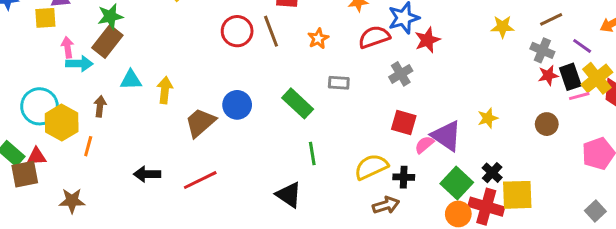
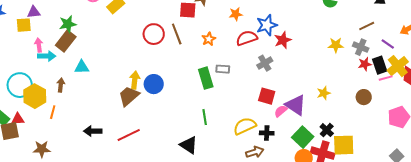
yellow star: (503, 27) -> (336, 45), moved
yellow arrow: (165, 90) -> (135, 80), moved
green rectangle: (298, 103) -> (206, 78), moved, turned 30

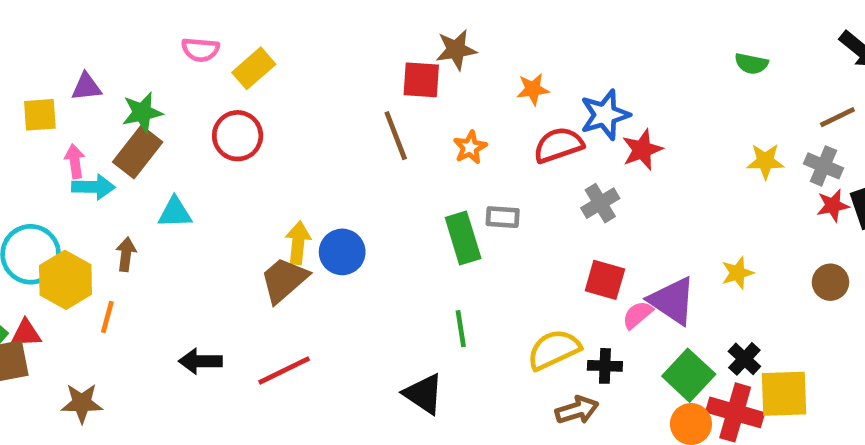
purple triangle: (34, 12) -> (86, 87), moved
red circle: (154, 34) -> (238, 136), moved

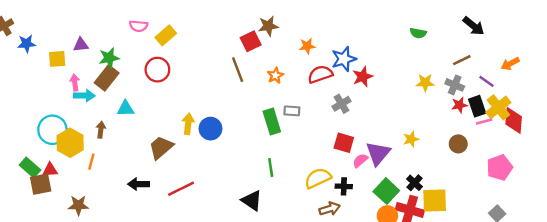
red square: (421, 80) -> (251, 41), turned -30
brown trapezoid: (284, 280) -> (161, 147), moved
purple triangle: (672, 301) -> (378, 153), turned 36

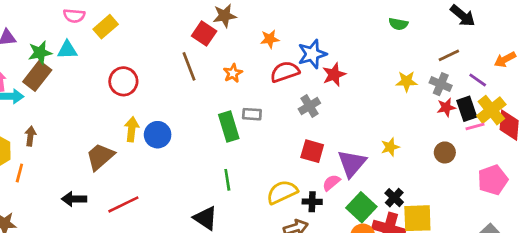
red square: (251, 41) -> (204, 33), turned -30
red circle: (157, 70) -> (123, 81), moved
cyan triangle: (126, 109) -> (67, 50), moved
pink semicircle: (360, 160) -> (331, 183), moved

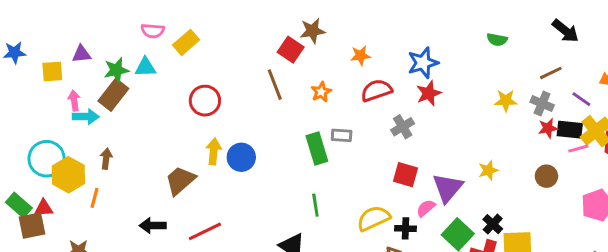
blue star: (312, 54) -> (423, 63), moved
black rectangle: (467, 109) -> (570, 130), turned -65

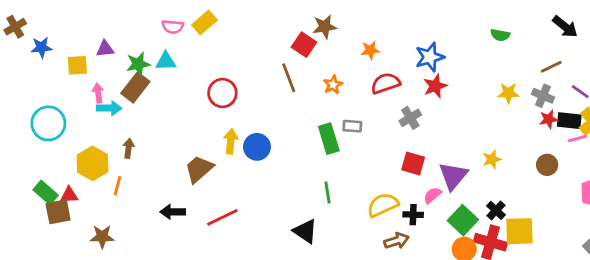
yellow rectangle: (186, 42) -> (204, 23), moved
cyan circle: (47, 159) -> (48, 123), moved

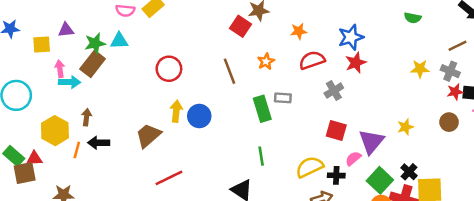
brown line: (289, 78) -> (230, 71), moved
brown circle: (547, 165) -> (449, 122), moved
black arrow: (173, 212) -> (99, 143), moved

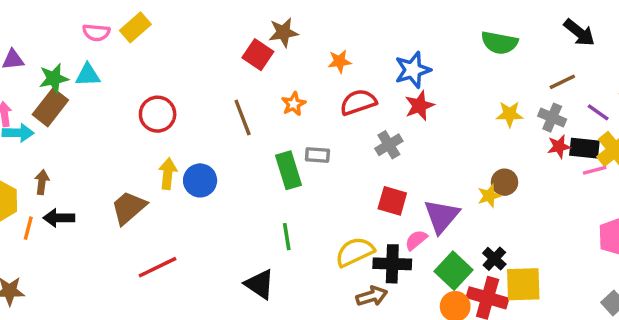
green semicircle: (413, 18) -> (499, 43), size x1.5
brown circle: (449, 122) -> (505, 182), moved
black cross: (336, 175) -> (392, 264), size x1.5

